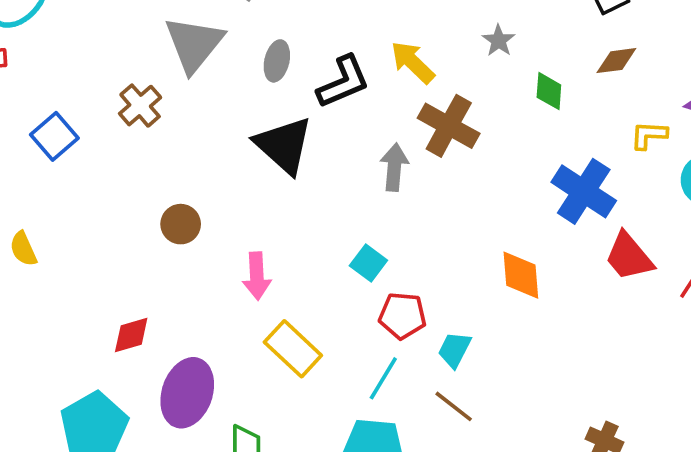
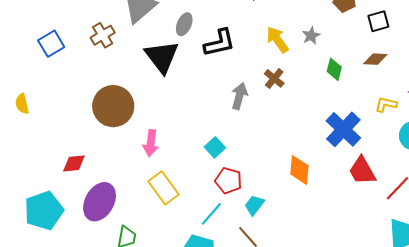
yellow arrow: (413, 62) -> (277, 40), moved
brown cross: (449, 126) -> (274, 78), size x0.6
black triangle: (284, 145) -> (162, 57), moved
brown circle: (181, 224) -> (113, 106), size x1.8

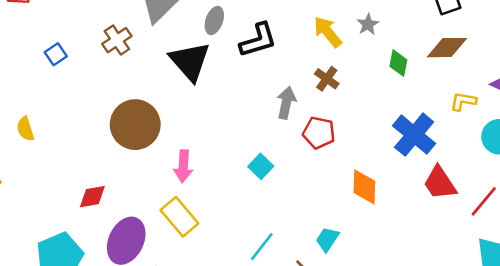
blue square: (51, 44) -> (56, 54), size x0.7
brown diamond: (375, 59) -> (447, 48), size x1.4
red pentagon: (229, 181) -> (319, 133), moved
yellow rectangle: (164, 188) -> (179, 217), moved
cyan trapezoid: (254, 205) -> (327, 239), moved

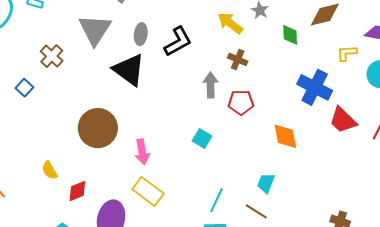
brown cross: (117, 40) -> (52, 56), moved
yellow semicircle: (25, 129) -> (50, 170), moved

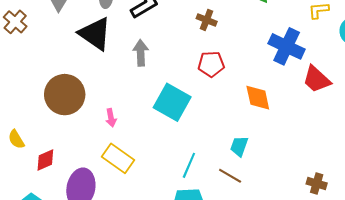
gray arrow: (211, 85) -> (141, 53), moved
cyan square: (202, 138) -> (172, 102), size x1.8
pink arrow: (142, 152) -> (111, 118), size x0.7

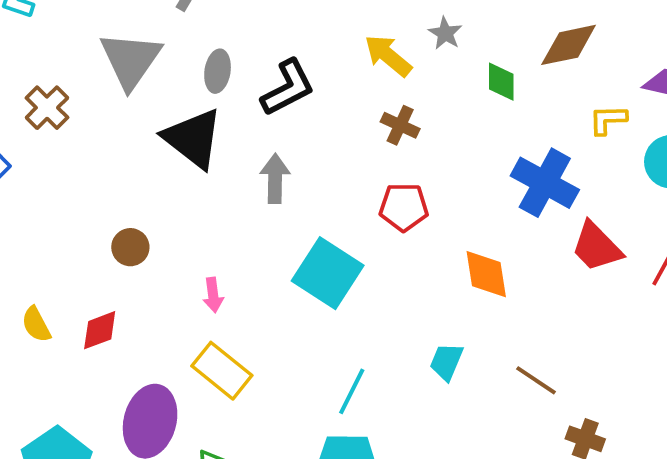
brown circle: (65, 95) -> (130, 247), size x0.5
red diamond: (45, 160) -> (100, 330), moved
brown line: (230, 176) -> (536, 380), moved

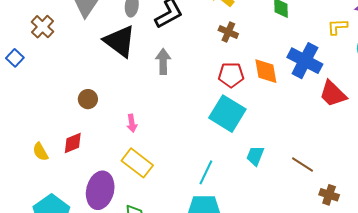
cyan square: (328, 273) -> (227, 114), moved
orange diamond: (486, 274) -> (266, 71), moved
yellow semicircle: (36, 325) -> (40, 152), moved

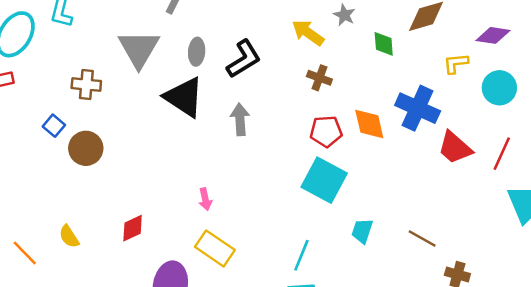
brown cross: (43, 27) -> (86, 85), turned -35
brown circle: (88, 99) -> (86, 148), moved, size x1.4
yellow semicircle: (40, 152) -> (69, 236), moved

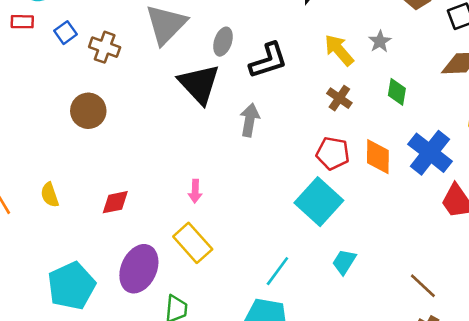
green diamond: (384, 44) -> (397, 92), moved
blue square: (54, 126) -> (65, 33), moved
brown line: (422, 239) -> (423, 286), moved

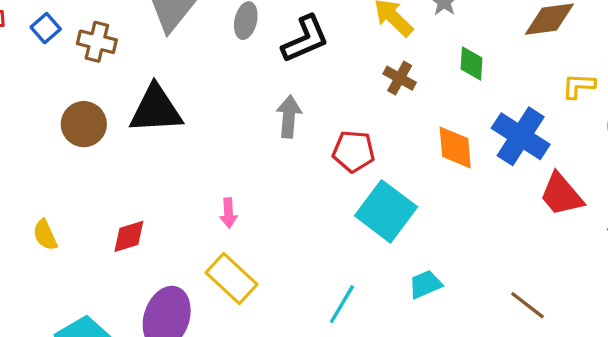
black triangle: (199, 84) -> (156, 109), moved, turned -45
red pentagon: (333, 153) -> (354, 151), moved
cyan trapezoid: (344, 262) -> (425, 284), turned 40

